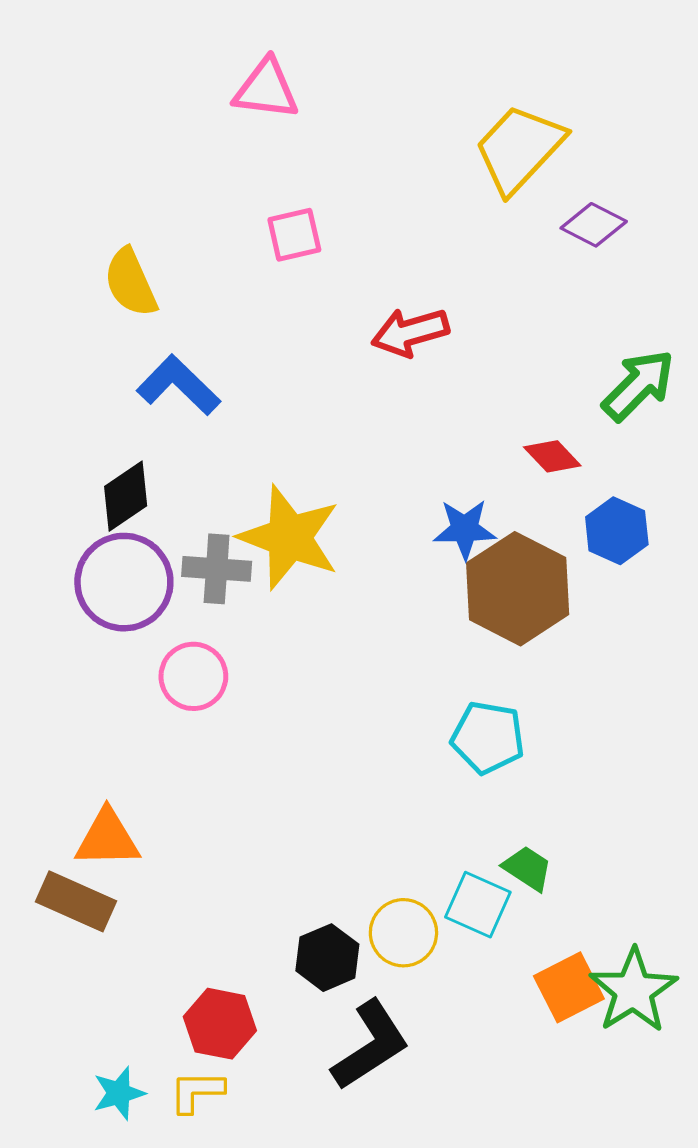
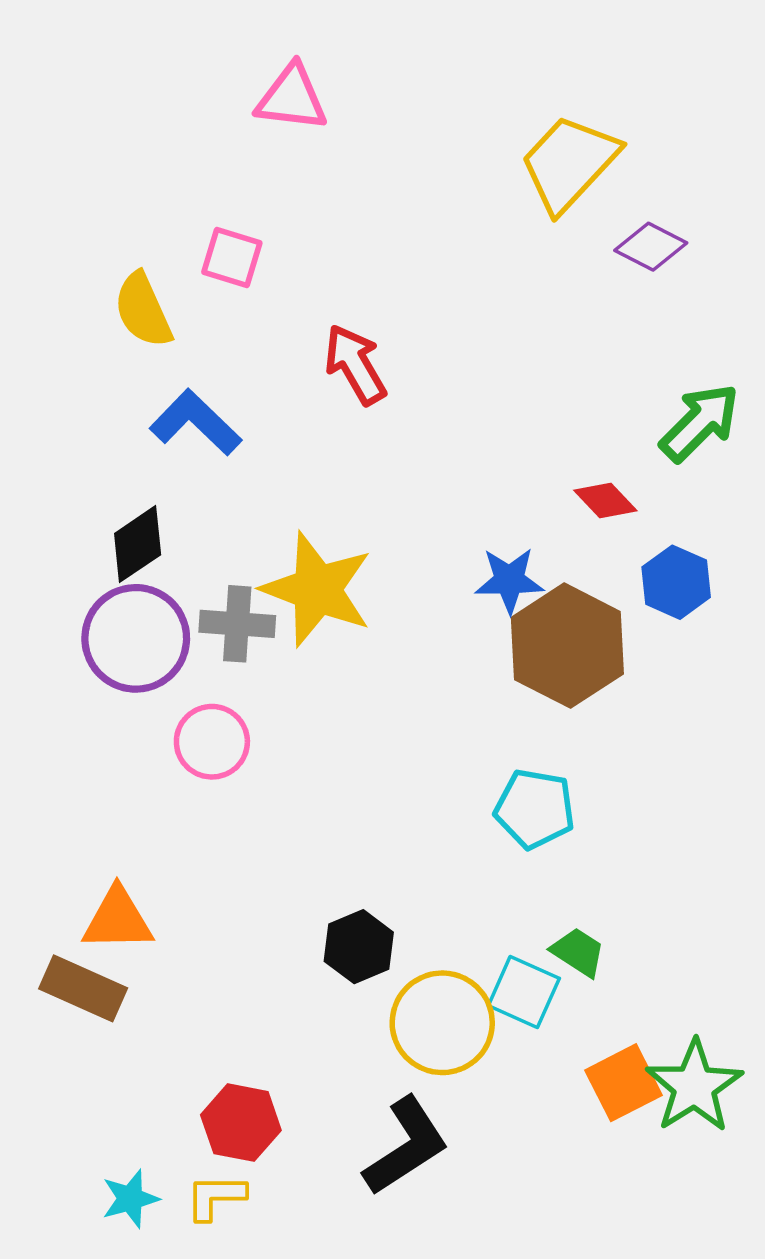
pink square: (294, 235) -> (232, 258), moved, turned 30
red arrow: (410, 332) -> (355, 365), moved, turned 76
yellow circle: (403, 933) -> (442, 1023), size x1.4
black hexagon: (327, 958) -> (359, 947), moved

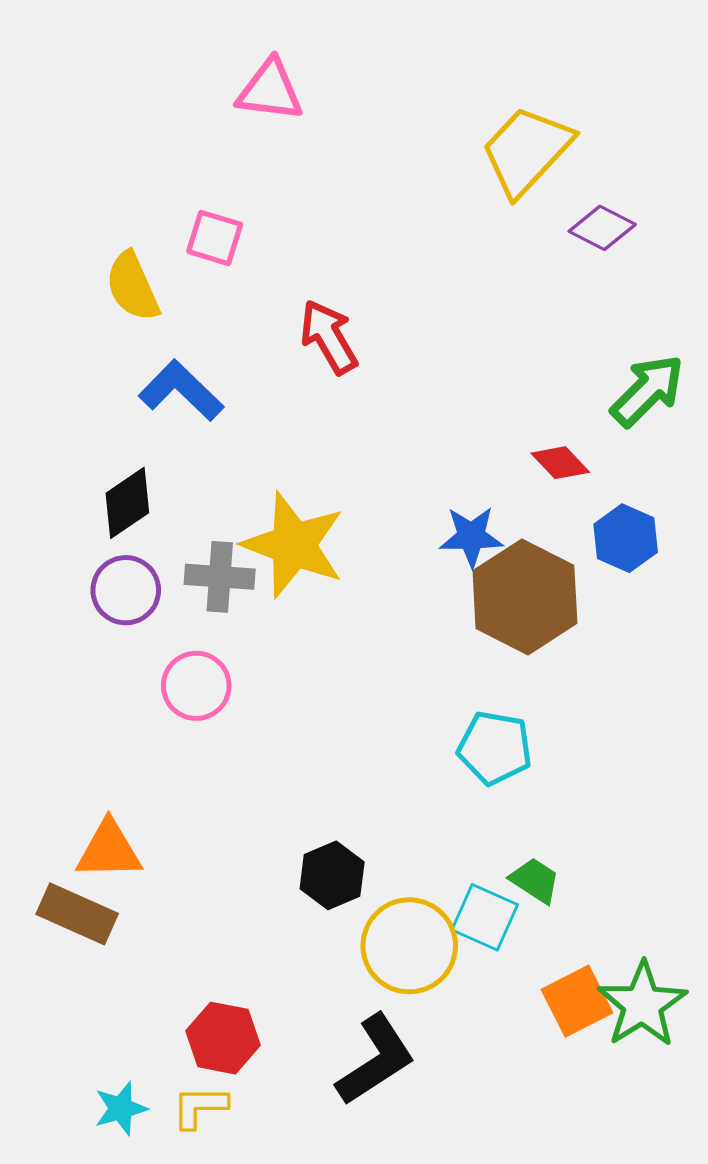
purple circle: (136, 638) -> (126, 590), size x0.7

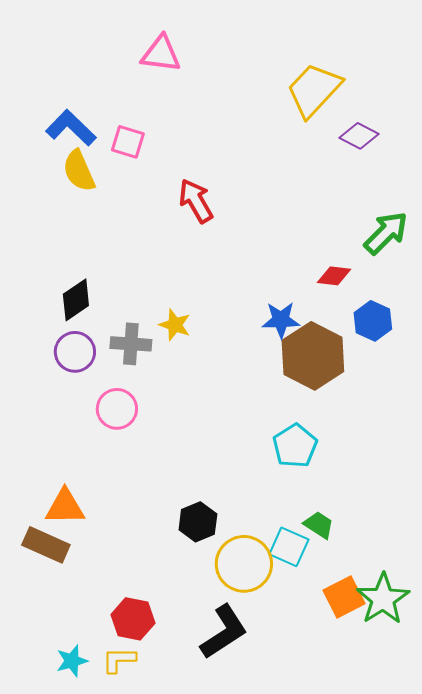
blue L-shape: (181, 391) -> (71, 128), moved
red diamond: (560, 463) -> (334, 276), turned -40
yellow star: (293, 545) -> (175, 325), size x0.5
cyan pentagon: (495, 748) -> (295, 446), turned 30

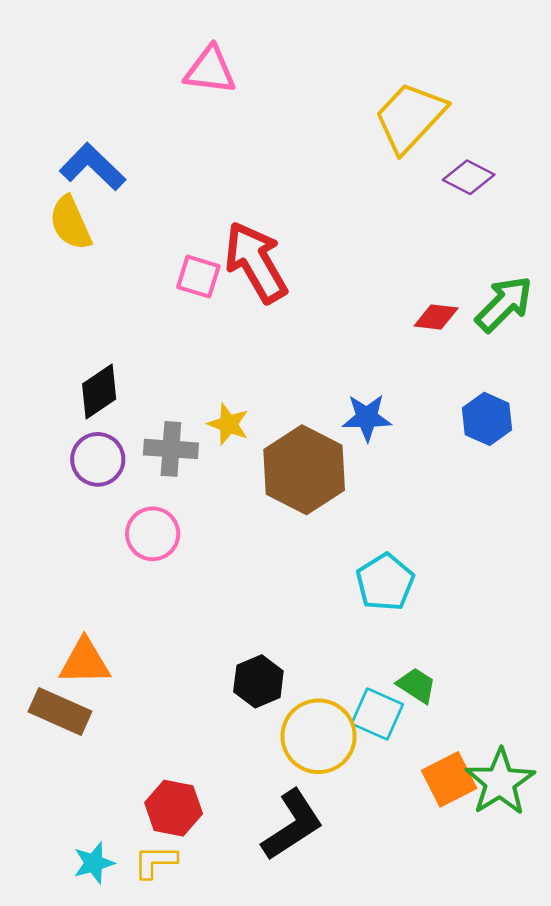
pink square: (128, 142) -> (198, 277), moved
yellow semicircle: (79, 171) -> (70, 223), moved
red arrow: (196, 201) -> (256, 262), size x1.4
red diamond: (334, 276) -> (436, 317), moved
brown hexagon: (313, 356) -> (304, 470), moved

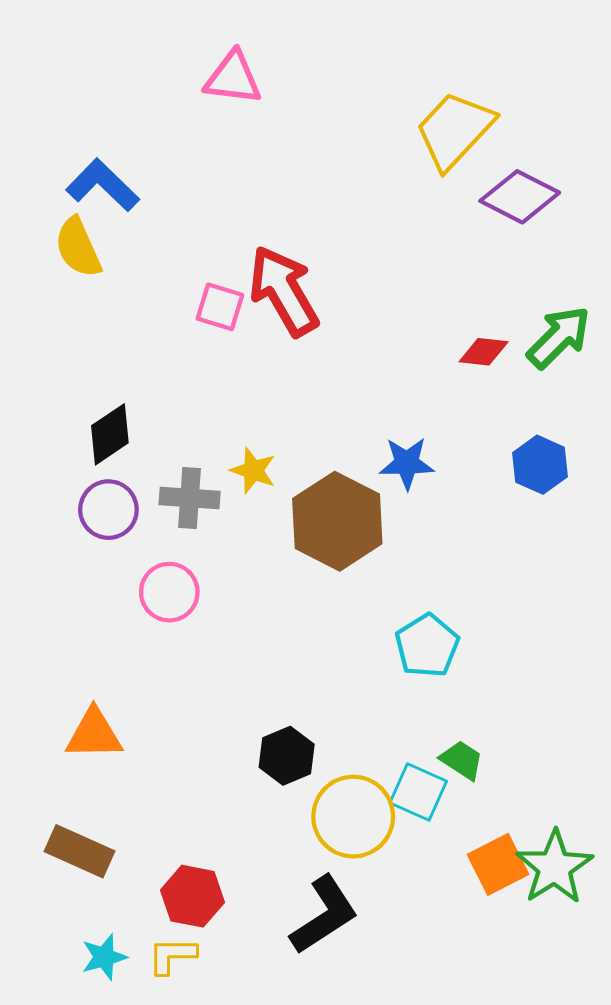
purple diamond: (469, 177) -> (520, 197), size x1.4
brown rectangle: (60, 711) -> (79, 851), moved

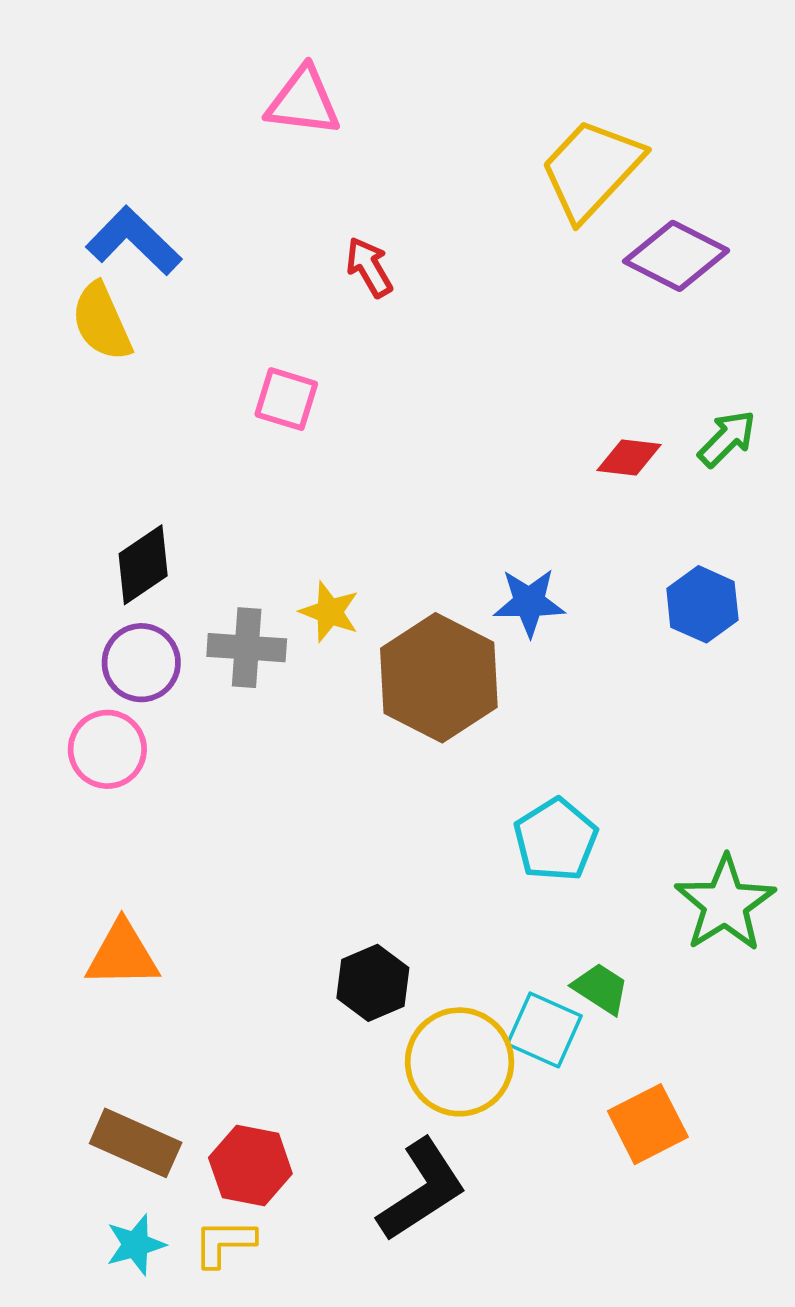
red arrow: (284, 291) -> (369, 267), moved, size x0.5
green arrow: (559, 337) -> (727, 439), size x0.7
pink circle: (169, 592) -> (107, 749), moved
brown rectangle: (79, 851) -> (136, 1143), moved
green star: (554, 867) -> (725, 904), moved

